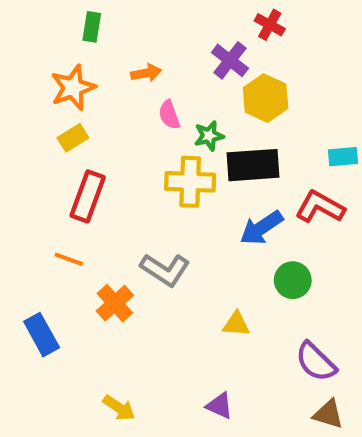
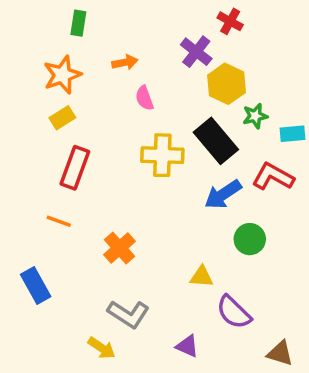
green star: (209, 136) -> (255, 116), moved
black rectangle: (253, 165) -> (216, 141), turned 54
gray L-shape: (165, 270) -> (128, 314), moved
orange cross: (115, 303) -> (119, 248), moved
purple semicircle: (316, 362) -> (234, 312), moved

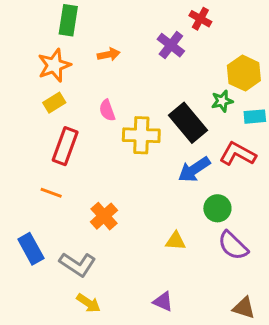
green rectangle: (78, 23) -> (68, 20), size x1.4
yellow hexagon: (227, 84) -> (244, 73), moved
pink semicircle: (144, 98) -> (107, 110), moved
purple semicircle: (234, 312) -> (233, 246), moved
gray L-shape: (128, 314) -> (78, 264), moved

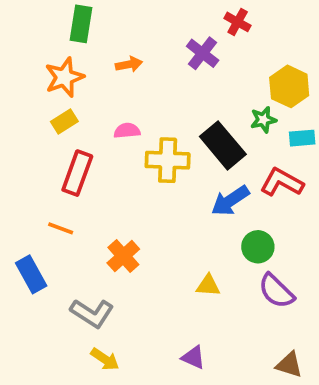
pink semicircle: (107, 110) -> (127, 131), turned 105
blue rectangle: (31, 249) -> (31, 274), moved

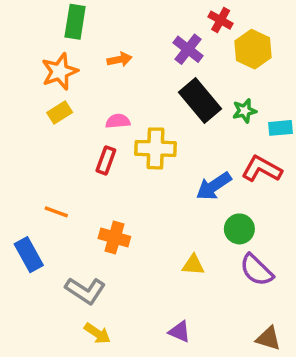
yellow hexagon: (289, 86) -> (253, 49), moved
black rectangle: (223, 145) -> (200, 101), moved
red rectangle: (77, 173) -> (106, 160), moved, size x0.7
orange cross: (123, 256) -> (114, 237), turned -32

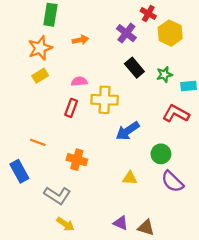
black rectangle: (200, 101) -> (134, 68), size x0.7
blue arrow: (214, 186) -> (128, 131), moved
brown triangle: (268, 338) -> (146, 228), moved

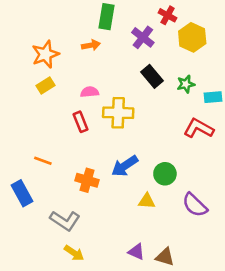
green rectangle: (50, 15) -> (106, 17), moved
red rectangle: (71, 108) -> (81, 122), turned -42
blue arrow: (128, 131) -> (125, 166), moved
green circle: (161, 154) -> (165, 174), moved

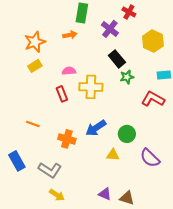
yellow hexagon: (192, 37) -> (153, 41), moved
green star: (186, 84) -> (127, 77), moved
blue rectangle: (22, 193) -> (17, 161), moved

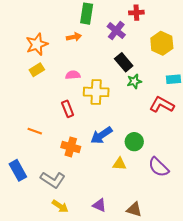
red cross: (129, 12) -> (136, 13), turned -32
red rectangle: (62, 94) -> (68, 109), moved
purple triangle: (105, 194) -> (99, 205), moved

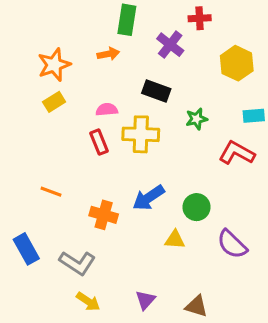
black rectangle: (124, 62) -> (156, 91), moved, turned -30
red rectangle: (68, 109) -> (99, 142), moved
purple triangle: (99, 205) -> (145, 300), turned 48

